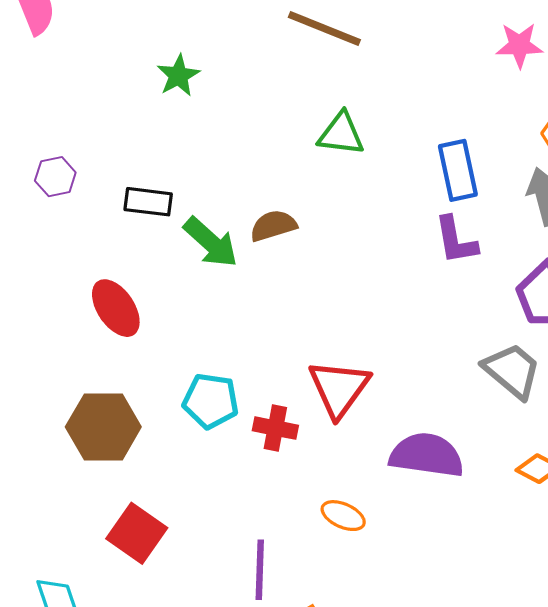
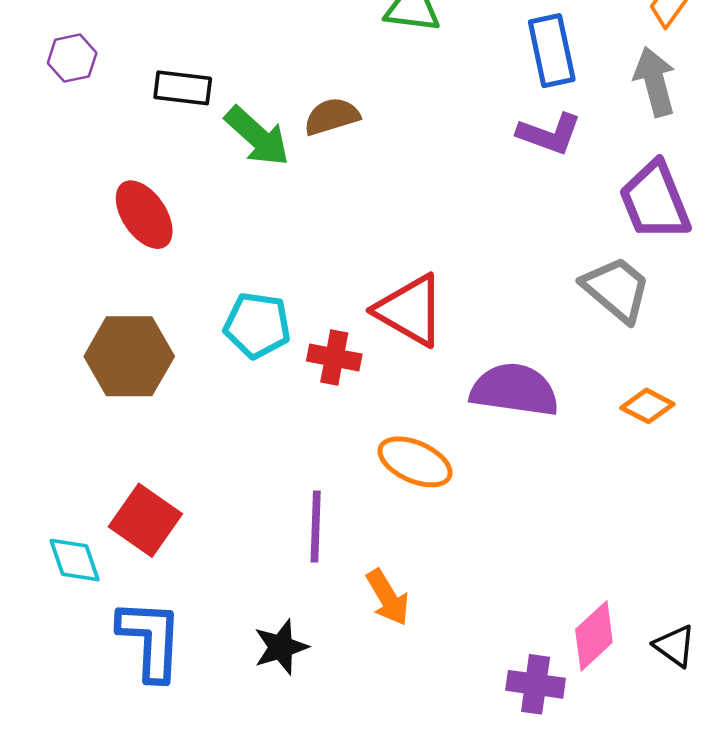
purple L-shape: (456, 240) -> (549, 134), turned -60
red triangle: (339, 388) -> (410, 310), turned -36
orange ellipse: (343, 516) -> (415, 462), size x1.4
red square: (137, 533) -> (145, 520), moved

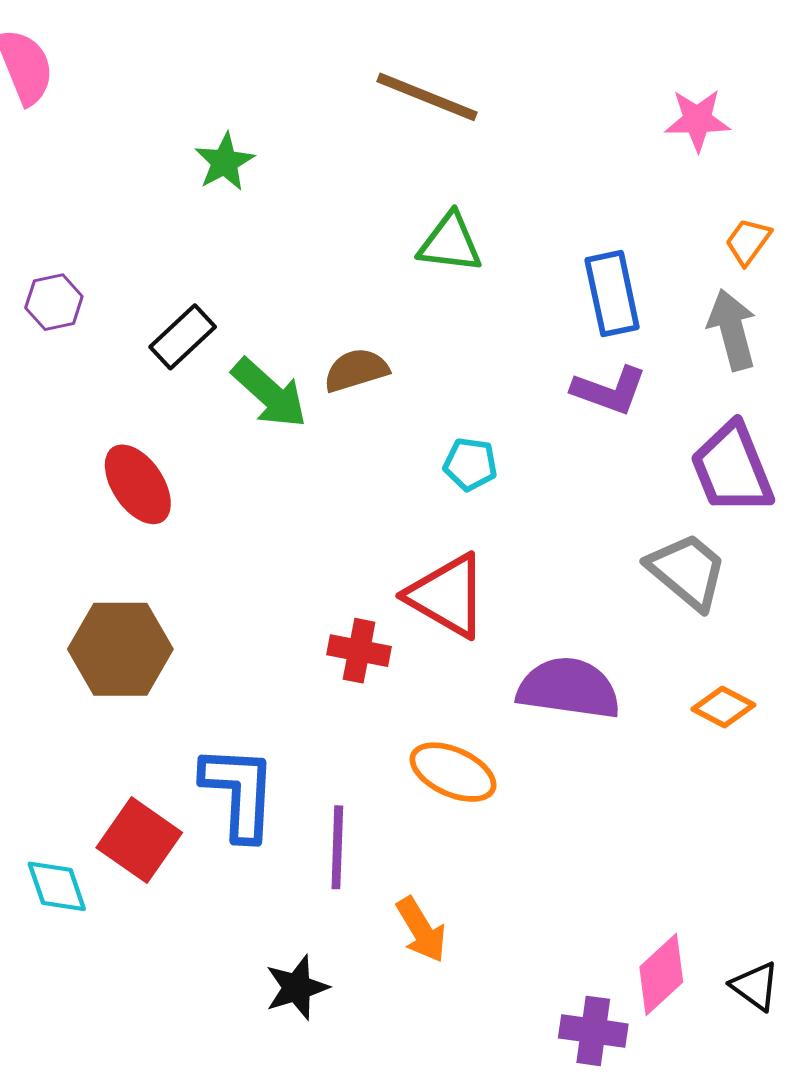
black rectangle: (183, 88) -> (183, 337), turned -50
cyan pentagon: (257, 325) -> (470, 464), moved, size x0.7
blue L-shape: (150, 640) -> (239, 792), moved

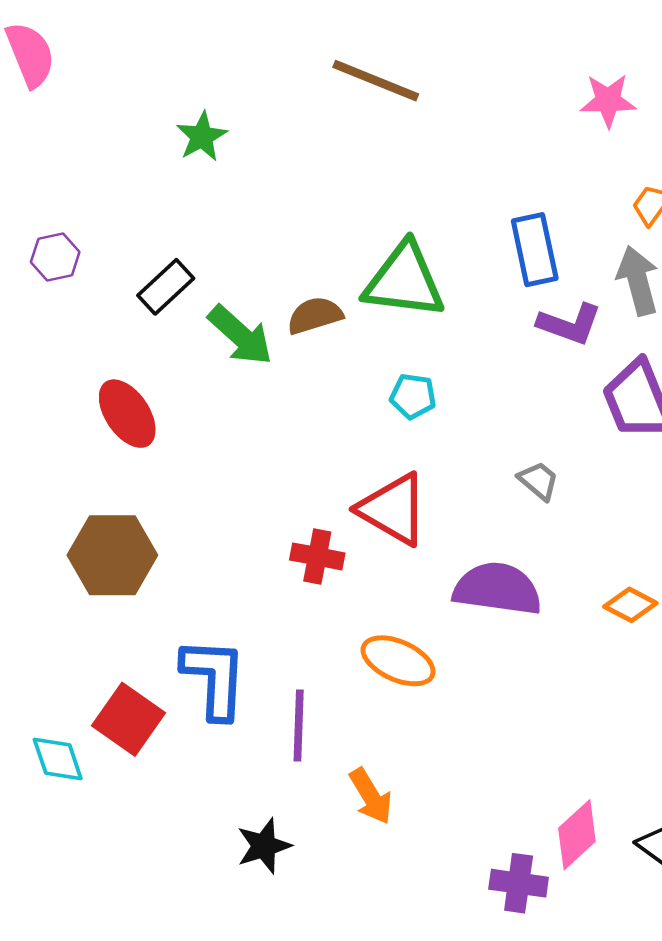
green triangle: (450, 243) -> (404, 281), moved, size x1.5
purple L-shape: (609, 390) -> (570, 324), moved
gray trapezoid: (687, 571) -> (538, 481), moved, size x0.6

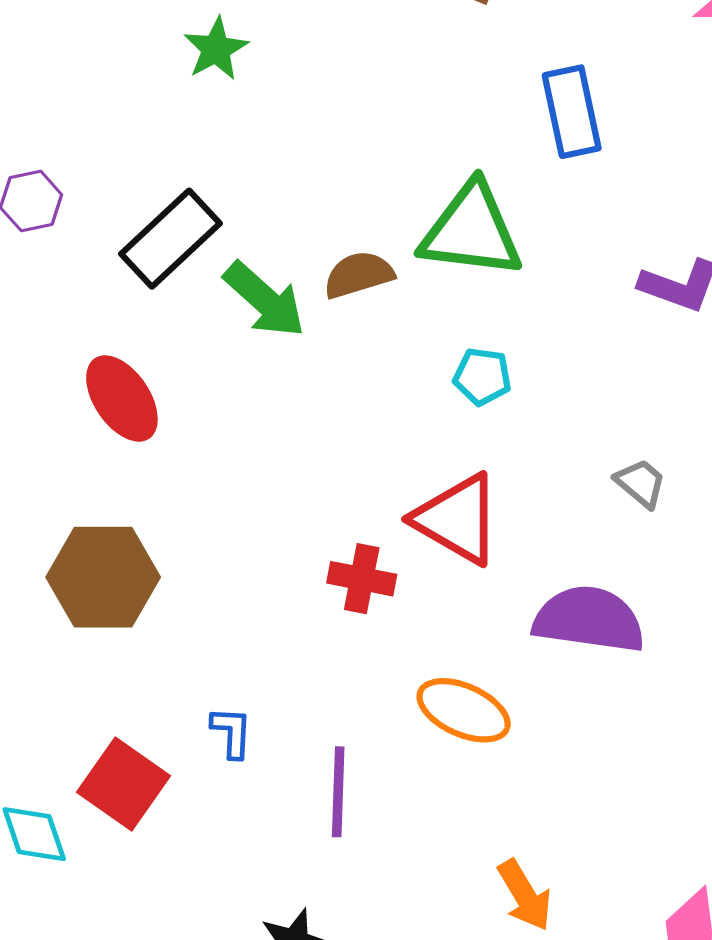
blue rectangle: (535, 250) -> (572, 112), moved
black rectangle: (166, 287) -> (171, 239), size x1.4
blue L-shape: (214, 678) -> (232, 732), size x0.5
orange arrow: (371, 796) -> (525, 895), moved

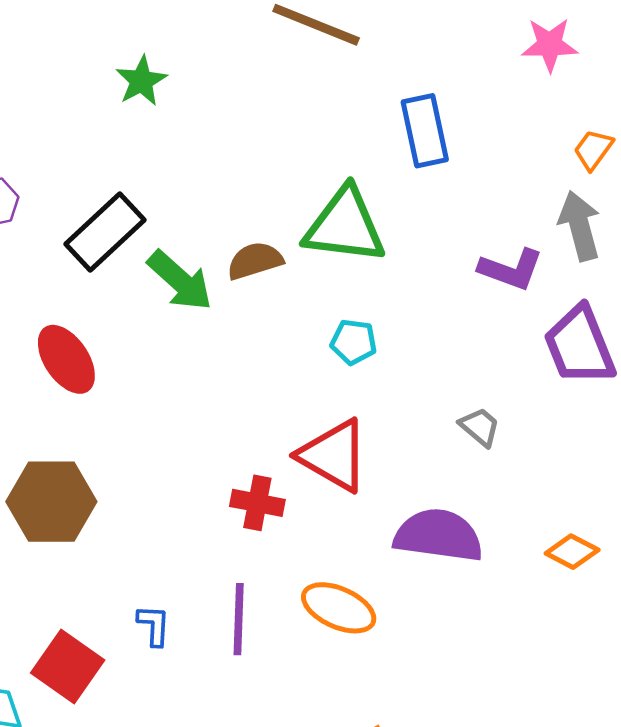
purple line: (338, 792) -> (239, 619), moved

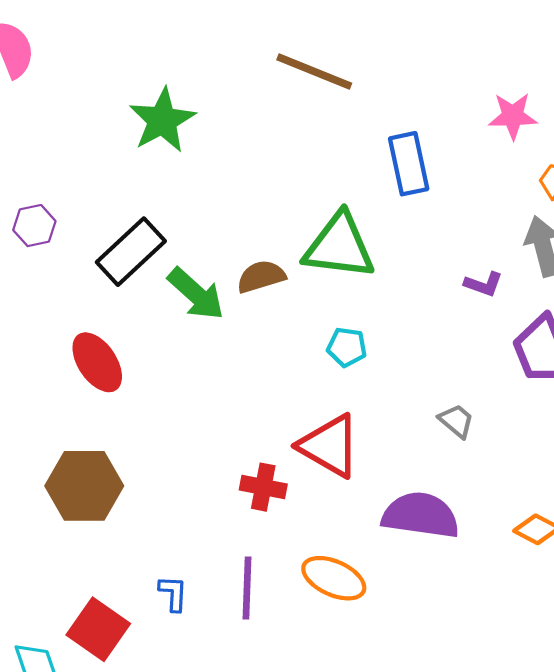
pink star: (550, 45) -> (513, 116), moved
green star: (141, 81) -> (162, 120), size x1.5
purple L-shape: (511, 269) -> (483, 284), size x0.7

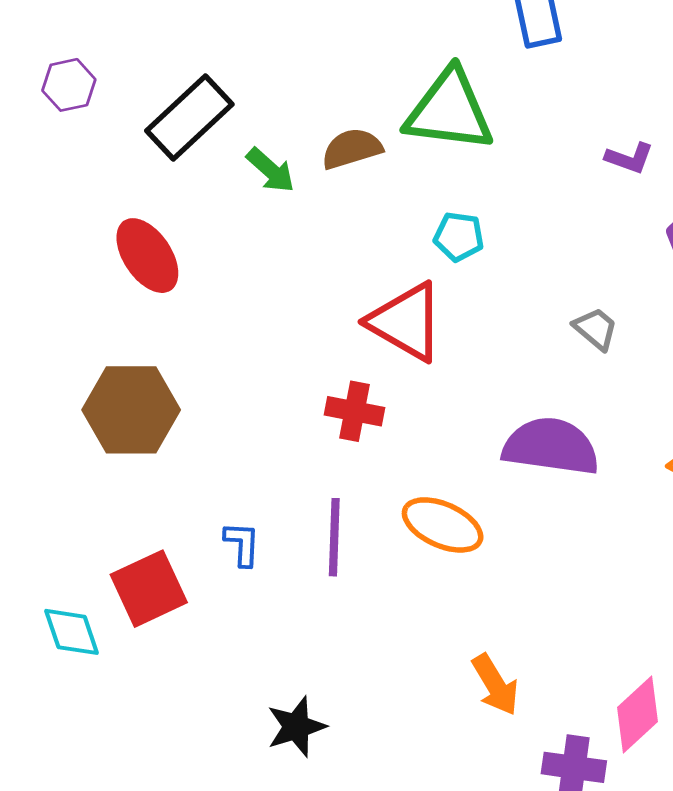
green arrow: (196, 294) -> (271, 170), size x0.7
red triangle: (329, 446) -> (406, 322), moved
red square: (98, 629) -> (149, 589), turned 30

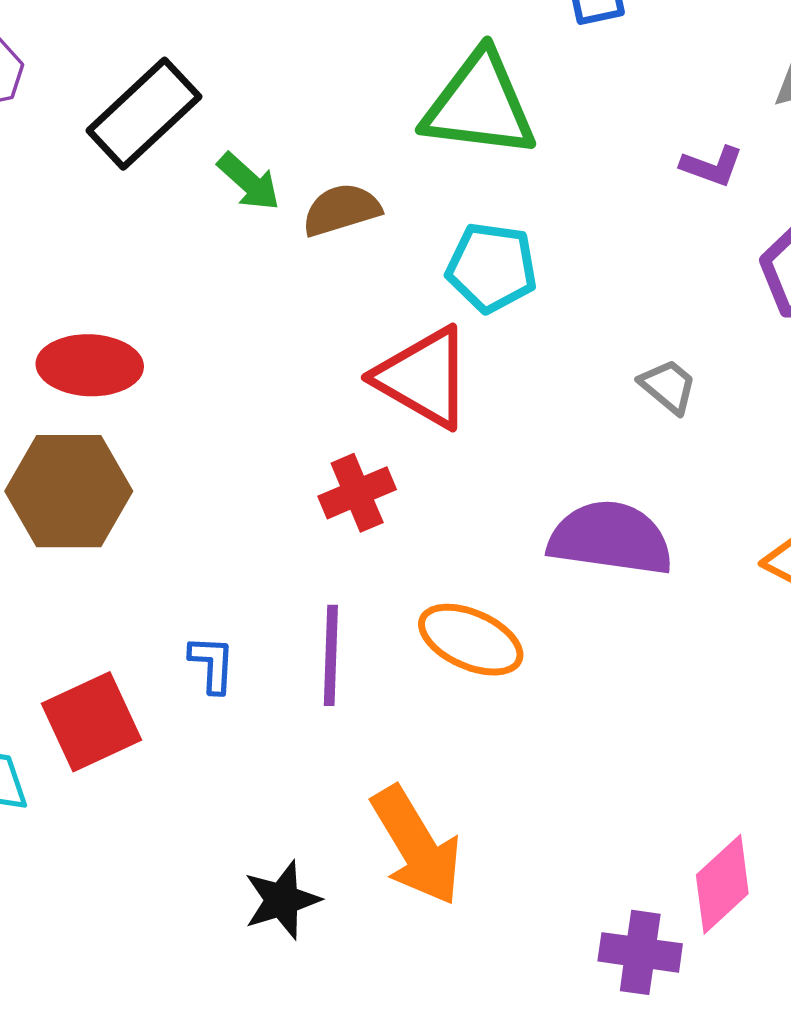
brown semicircle: (352, 149) -> (341, 210), moved
cyan pentagon: (459, 237) -> (492, 267), size x1.4
red ellipse: (147, 256) -> (90, 365), moved, turned -54
red cross: (355, 411) -> (357, 493), turned -34
orange arrow: (495, 685) -> (417, 846), moved, size x1.5

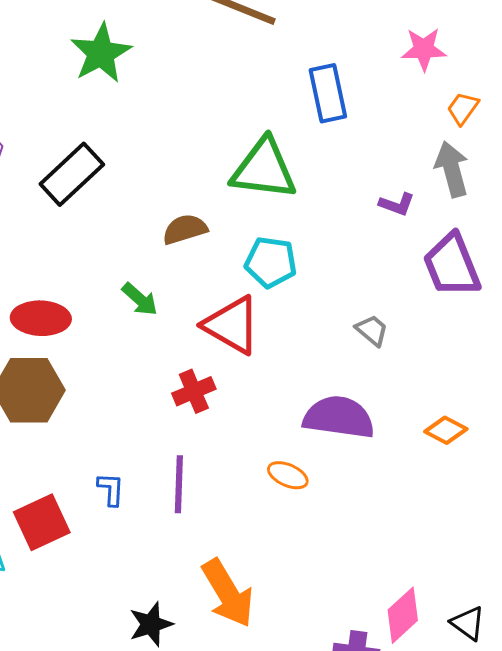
green arrow: (249, 182) -> (140, 299), moved
orange ellipse: (471, 640) -> (288, 475), moved, size x0.7

